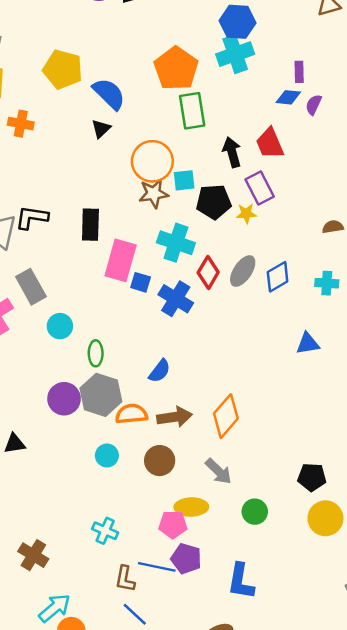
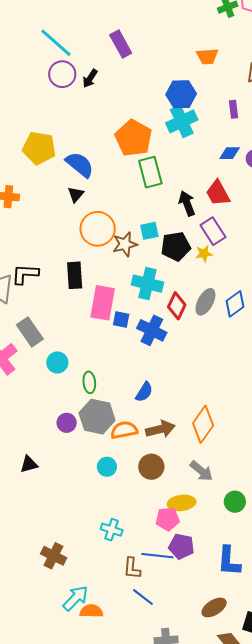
purple rectangle: (299, 72) -> (234, 109), moved
orange circle: (152, 161) -> (98, 229), moved
purple circle: (64, 399) -> (67, 423), size x0.7

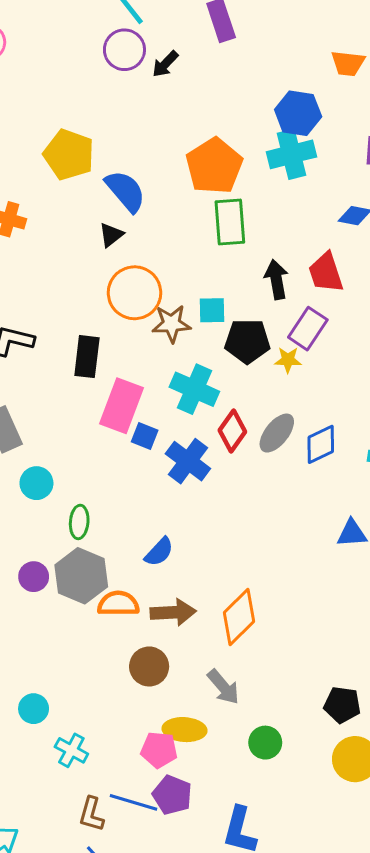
purple rectangle: (213, 231) -> (308, 329), turned 56
cyan circle: (107, 467) -> (34, 709), moved

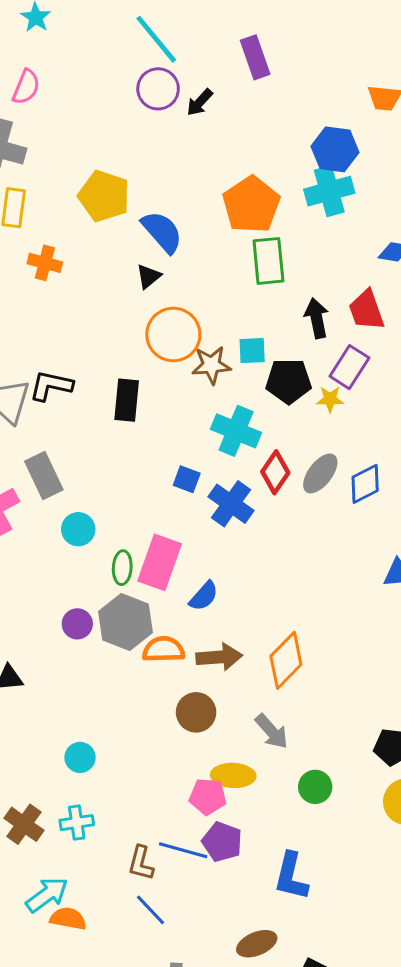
pink rectangle: (121, 406) -> (160, 562), moved
cyan cross: (71, 750) -> (77, 823), moved, turned -36

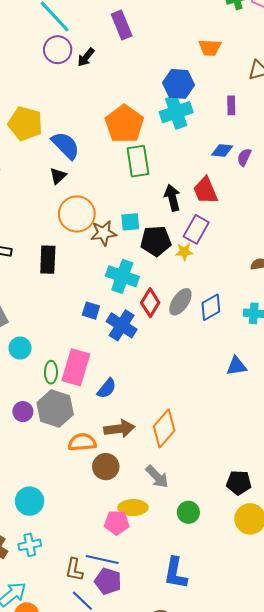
orange semicircle: (164, 649) -> (82, 442), moved
cyan circle: (80, 757) -> (30, 501), size x1.4
purple pentagon: (222, 842) -> (108, 581), moved

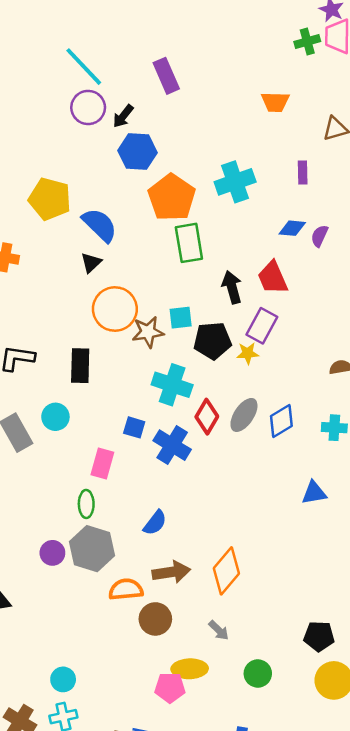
blue hexagon: (179, 84) -> (138, 152), moved
cyan circle: (20, 348) -> (55, 417), moved
pink rectangle: (76, 367) -> (102, 463), moved, size x0.7
gray arrow: (157, 477) -> (219, 630), size x0.7
cyan circle: (30, 501) -> (63, 679), moved, size x0.7

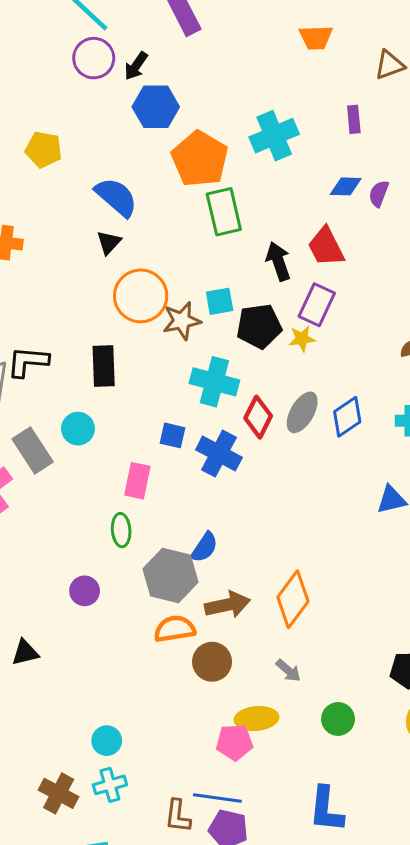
yellow pentagon: (50, 199) -> (44, 150), moved, size x0.7
gray hexagon: (92, 549) -> (171, 576), moved

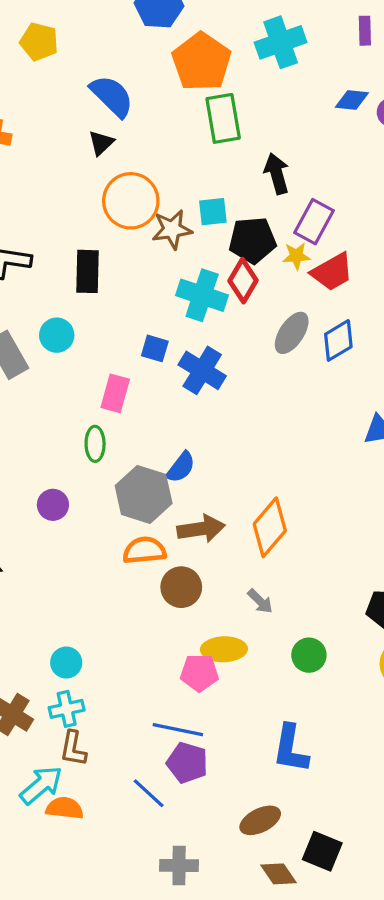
red trapezoid: (326, 247) -> (332, 272), moved, turned -96
red diamond: (258, 417) -> (243, 281), moved
brown L-shape: (178, 816) -> (73, 749), moved

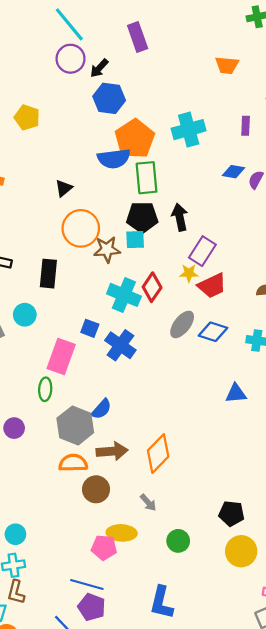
blue semicircle: (112, 96) -> (114, 159), moved, turned 124
black pentagon: (252, 240) -> (142, 217), moved
blue diamond: (338, 340) -> (213, 332), turned 44
pink rectangle: (115, 393) -> (61, 356), size x1.4

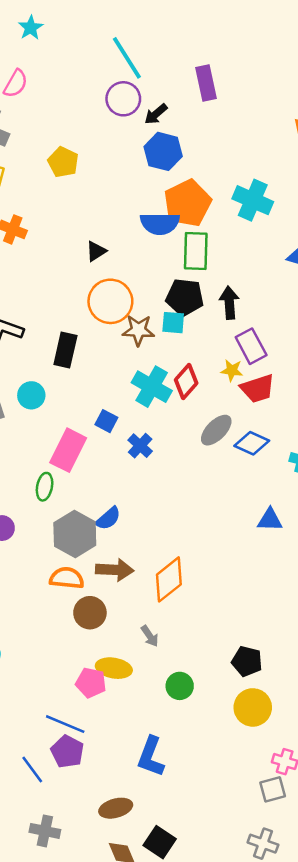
cyan cross: (189, 130) -> (253, 200), turned 32
purple rectangle: (202, 251) -> (251, 346), turned -68
blue cross: (120, 345) -> (140, 446), size x0.7

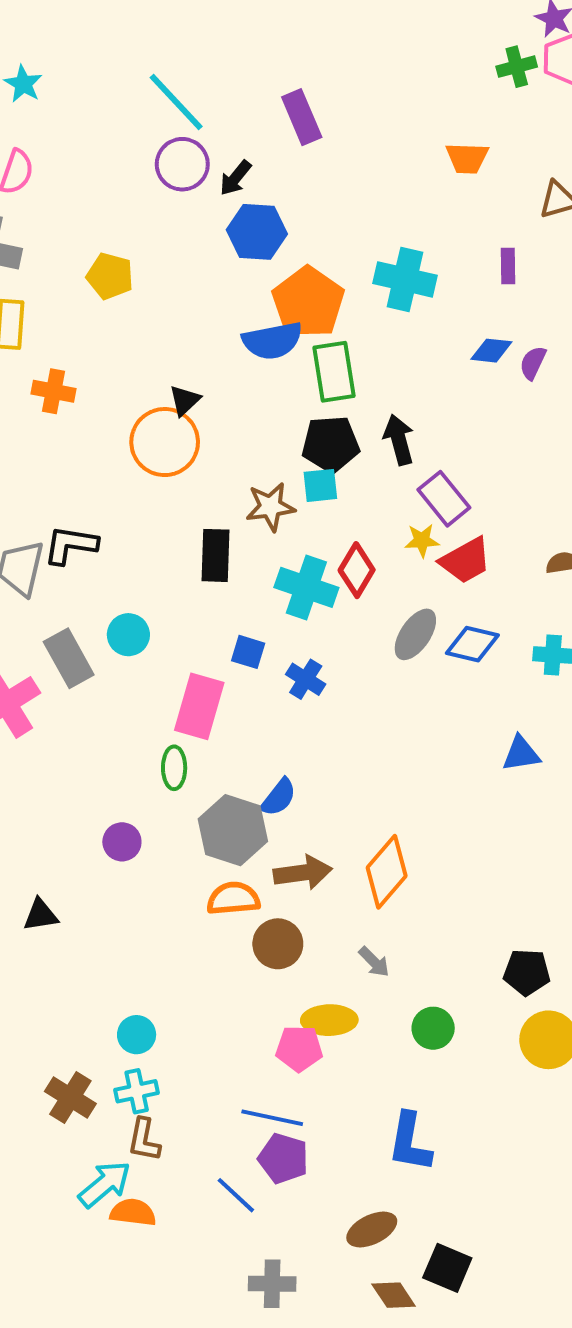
orange circle: (110, 301) -> (165, 442), moved
black rectangle: (65, 350) -> (215, 555), moved

